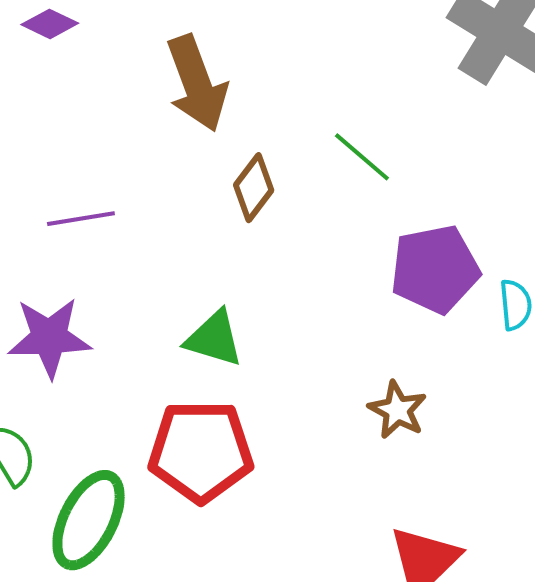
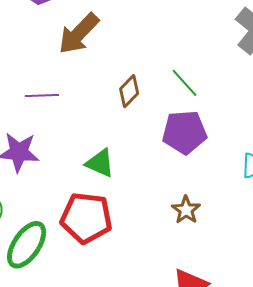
brown arrow: (197, 83) -> (79, 34), moved, turned 57
purple pentagon: (435, 269) -> (184, 132), moved

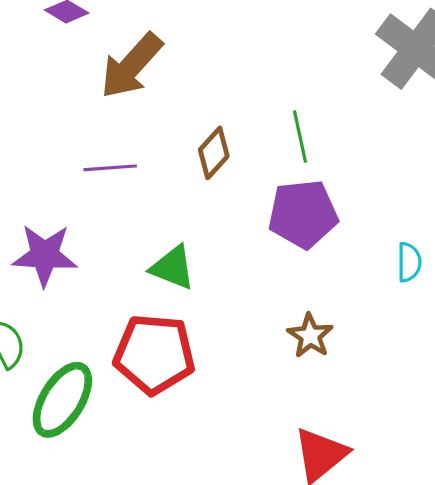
green line: (184, 83) -> (300, 137), turned 32
purple line: (42, 96) -> (110, 168), moved

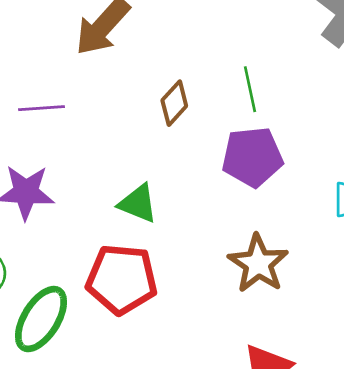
purple line: (110, 168) -> (42, 108), moved
brown star: (310, 336) -> (258, 264), size x1.5

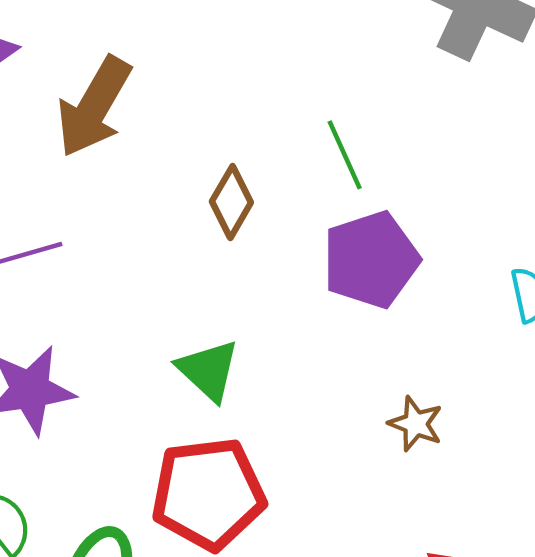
green triangle: (138, 203) -> (208, 370), turned 33
brown star: (258, 264) -> (416, 424), size x0.6

